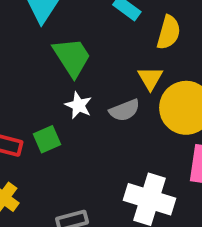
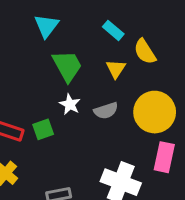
yellow semicircle: (169, 32) -> (145, 52), turned 128
yellow triangle: (150, 78) -> (116, 69), moved

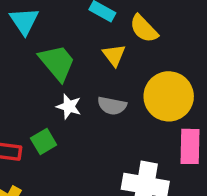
gray semicircle: (106, 111) -> (112, 106), turned 40

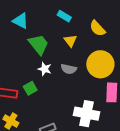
cyan triangle: (24, 21) -> (21, 21), turned -30
yellow semicircle: (144, 29) -> (97, 28), moved

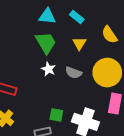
cyan triangle: (21, 21) -> (47, 16), moved, turned -30
green square: (30, 88) -> (56, 115), moved, turned 32

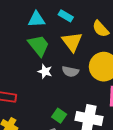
yellow triangle: (79, 44) -> (72, 42), size x1.5
green square: (56, 115) -> (59, 116), turned 32

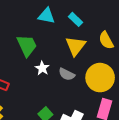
green trapezoid: (39, 46) -> (27, 46), moved

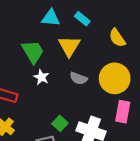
yellow triangle: (76, 46) -> (69, 46), moved
white star: (42, 68) -> (41, 77), moved

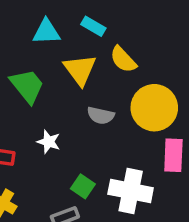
yellow semicircle: (117, 38) -> (123, 59), moved
white star: (41, 77) -> (49, 142), moved

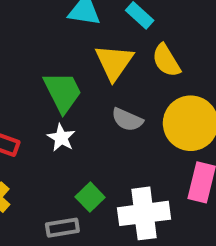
green trapezoid: (27, 86) -> (63, 92), moved
white cross: (131, 191) -> (144, 213), turned -30

